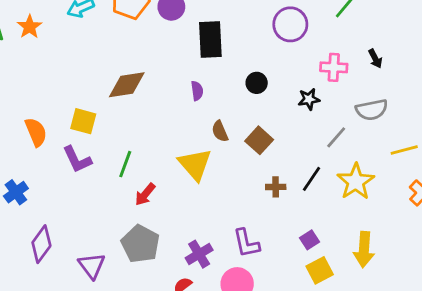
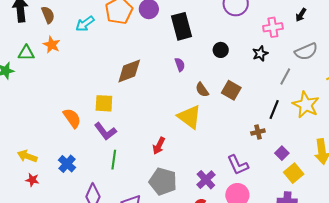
black arrow: (375, 59) -> (301, 15), turned 72
green line: (125, 164) -> (114, 160), moved
brown cross: (276, 187) -> (258, 132), moved

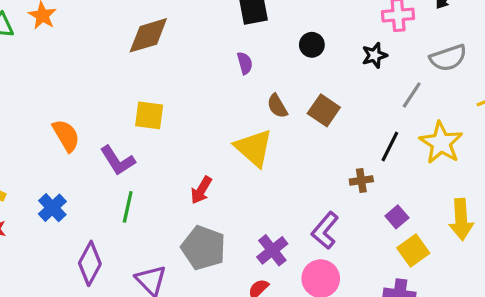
brown diamond: (129, 71) -> (148, 35), moved
yellow square: (104, 103) -> (149, 115), moved
purple L-shape: (238, 165) -> (325, 231), turned 60

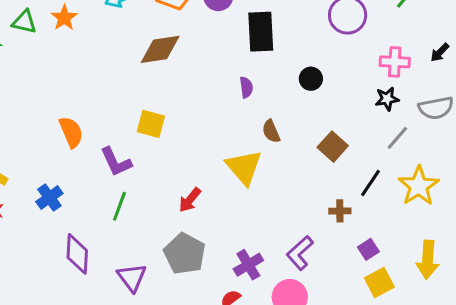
black star: (374, 55) -> (387, 99), moved
brown square: (324, 110) -> (333, 147), moved
purple diamond: (90, 263) -> (77, 254), turned -33

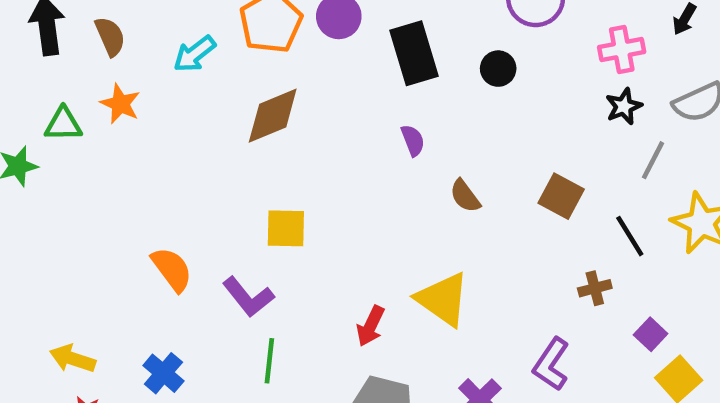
black circle: (311, 79) -> (498, 69), moved
yellow triangle: (244, 167) -> (443, 299), moved
black line: (371, 183) -> (630, 236), turned -52

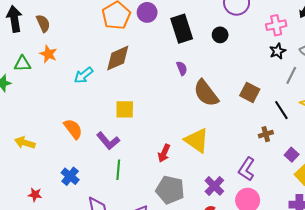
cyan arrow: (195, 54) -> (84, 75), moved
brown semicircle: (465, 196) -> (206, 93), size x1.8
yellow arrow: (73, 359) -> (25, 143), moved

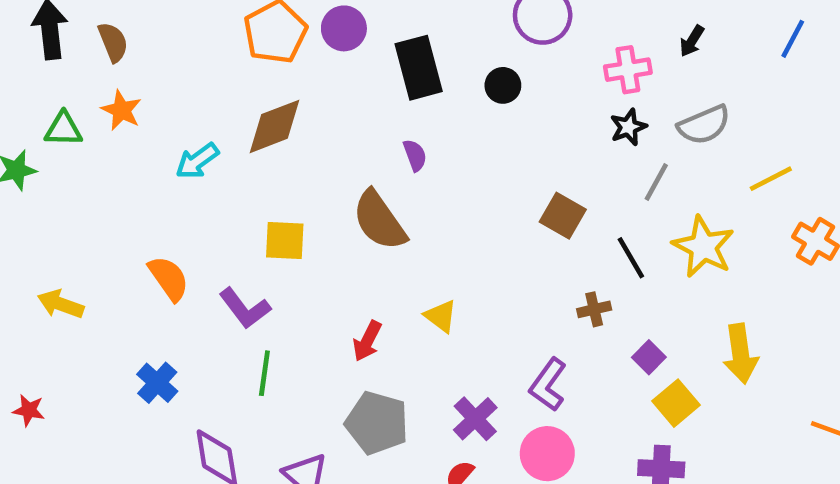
brown semicircle: (206, 93) -> (379, 220), moved
yellow triangle: (197, 140) -> (441, 316), size x0.6
red star: (35, 195) -> (29, 410), moved

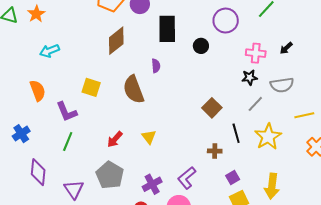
brown diamond: (275, 126) -> (116, 41), moved, turned -32
cyan arrow: (197, 161) -> (49, 51), moved

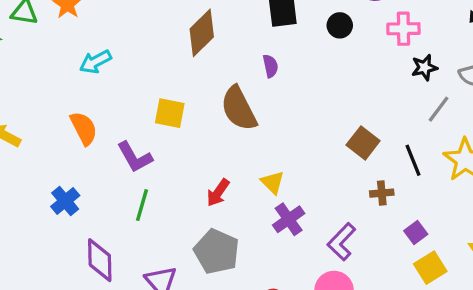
pink cross: (256, 53) -> (403, 29), moved
brown square: (212, 108) -> (363, 143), moved
purple cross: (152, 184) -> (289, 219), moved

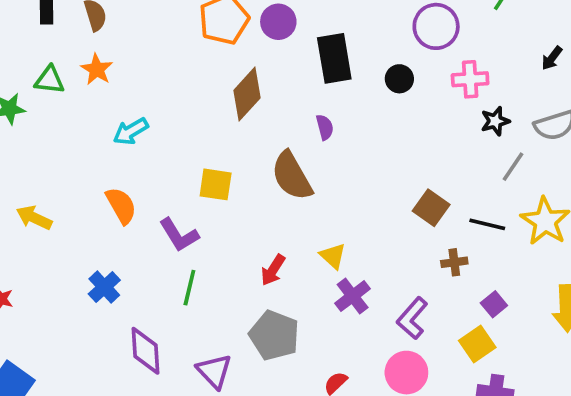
black line: (413, 160) -> (487, 224), turned -52
yellow square: (430, 268) -> (477, 344), moved

